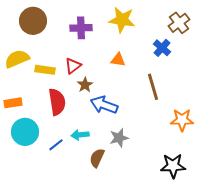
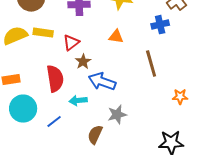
blue cross: (162, 48) -> (160, 25), turned 36
yellow rectangle: (45, 70) -> (43, 33), moved
orange star: (182, 120) -> (180, 97), size x0.7
cyan arrow: (80, 135) -> (78, 101), moved

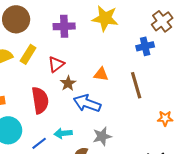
yellow rectangle: (43, 33) -> (28, 54), turned -66
orange triangle: (116, 37) -> (101, 74), moved
cyan arrow: (78, 101) -> (63, 133), moved

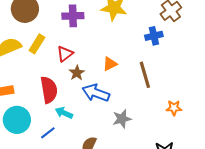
orange triangle: (101, 74) -> (110, 64), turned -35
cyan arrow: (63, 133) -> (64, 113), moved, turned 30
gray star: (102, 136) -> (122, 119), moved

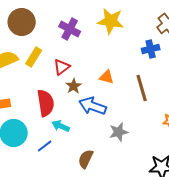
purple cross: (73, 16) -> (70, 29), turned 30
orange triangle: (110, 64) -> (107, 77), turned 42

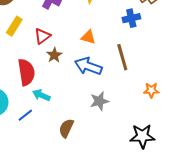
orange triangle: (107, 77) -> (88, 37), moved
blue arrow: (93, 106) -> (88, 66), moved

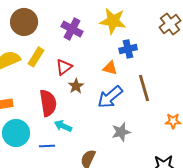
blue cross: (131, 18) -> (128, 49), moved
blue arrow: (88, 66) -> (110, 97), turned -60
blue line: (25, 115) -> (47, 146), turned 35

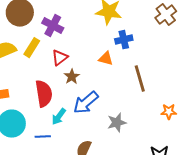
purple cross: (72, 29) -> (53, 26), moved
blue arrow: (110, 97) -> (86, 103), moved
cyan arrow: (63, 126) -> (59, 117), turned -78

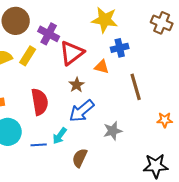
brown cross: (166, 15) -> (162, 23), turned -30
red triangle: (60, 58) -> (72, 53), moved, size x1.5
brown star: (72, 77) -> (77, 85), moved
cyan arrow: (59, 117) -> (60, 136), moved

